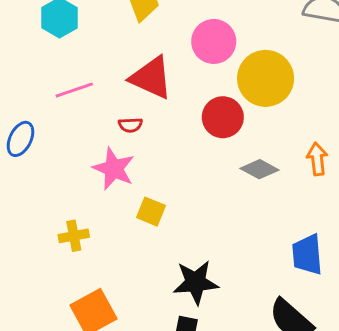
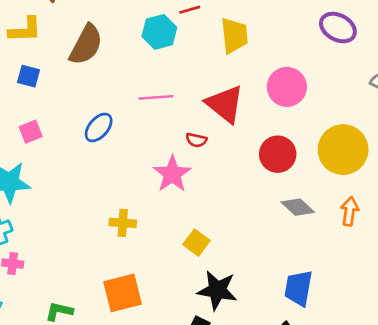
yellow circle: (266, 78) -> (343, 150), moved
yellow square: (151, 212) -> (196, 243), moved
blue trapezoid: (307, 255) -> (298, 288), moved

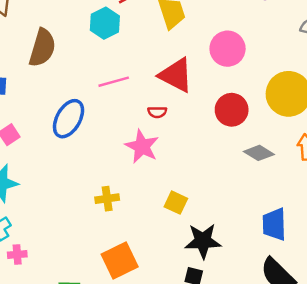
blue ellipse: (99, 127) -> (69, 119), size x1.4

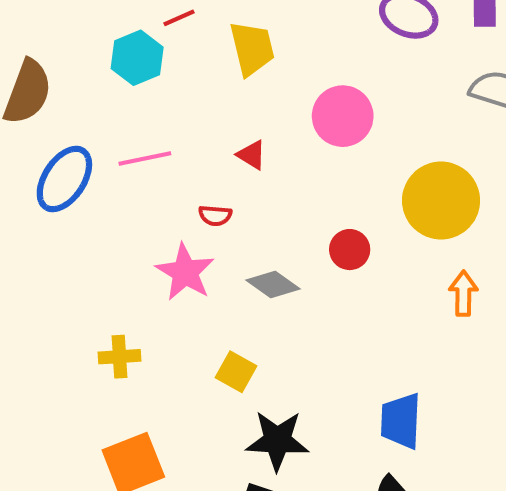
red triangle: (176, 75) -> (252, 155), size x0.5
red circle: (232, 110) -> (350, 250), moved, size x0.7
blue ellipse: (69, 119) -> (64, 179), moved
gray diamond: (259, 153) -> (273, 285), moved

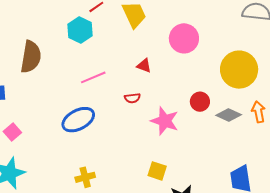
blue ellipse: (64, 179) -> (78, 120), moved, turned 40
pink star: (185, 272) -> (165, 121), moved
gray diamond: (273, 285) -> (229, 115), moved
yellow cross: (120, 357) -> (85, 177), moved

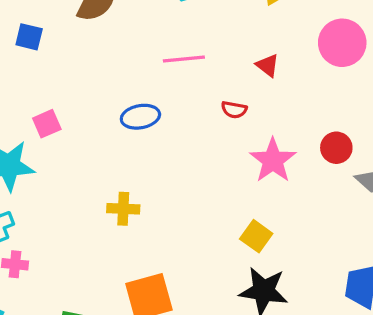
blue ellipse: (78, 120) -> (140, 117), size x0.7
pink square: (12, 132) -> (47, 124), moved
yellow square: (157, 171) -> (256, 236), moved

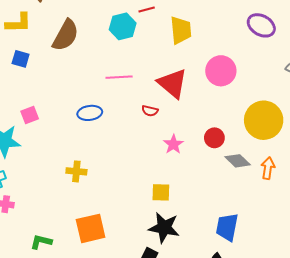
red triangle: (268, 65) -> (173, 83), size x2.0
pink star: (273, 160) -> (173, 144), size x0.7
yellow square: (256, 236) -> (161, 192), turned -36

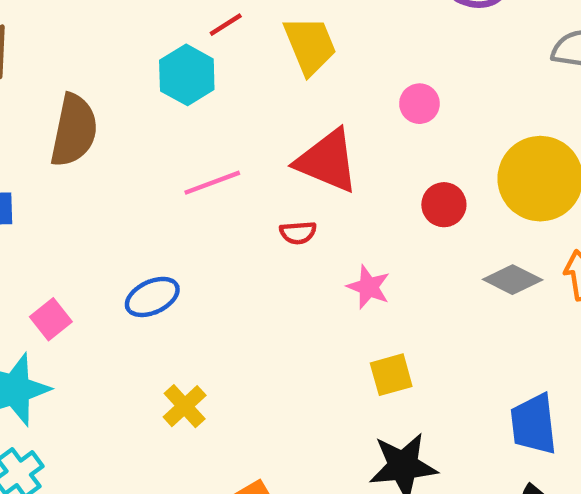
pink circle: (221, 71) -> (419, 104), size x0.6
blue ellipse: (90, 113) -> (152, 297), moved
red circle: (214, 138) -> (444, 205), moved
yellow cross: (76, 171) -> (185, 406), turned -30
yellow square: (161, 192) -> (391, 375), moved

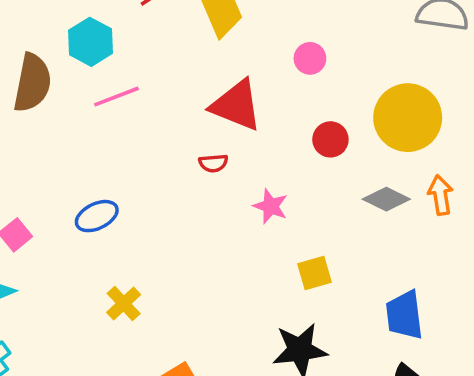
cyan hexagon: (187, 75) -> (91, 42), moved
pink line: (212, 183) -> (116, 97), moved
yellow square: (391, 375) -> (315, 273), moved

